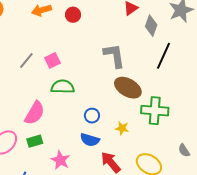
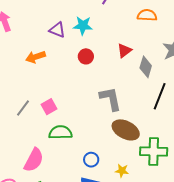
red circle: (73, 15) -> (86, 56), moved

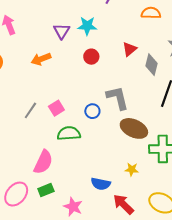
purple triangle: (57, 30) -> (62, 31), turned 42
blue circle: (91, 160) -> (92, 111), moved

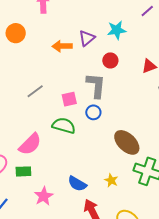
cyan star: (87, 26) -> (117, 30), turned -30
purple triangle: (62, 31) -> (87, 38), moved
gray L-shape: (118, 98) -> (96, 85), moved
pink square: (56, 108) -> (69, 99), moved

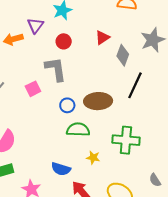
blue circle: (93, 112) -> (67, 105), moved
green semicircle: (64, 126) -> (78, 130), moved
brown ellipse: (127, 142) -> (98, 101), moved, turned -32

